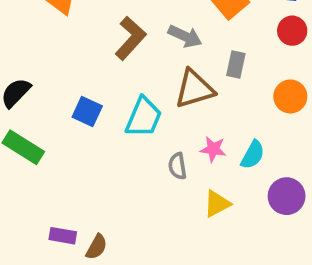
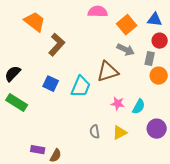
gray arrow: (185, 36) -> (126, 50), moved
brown L-shape: (130, 38) -> (57, 45), moved
gray rectangle: (236, 65) -> (150, 59), moved
gray semicircle: (177, 166) -> (95, 132), moved

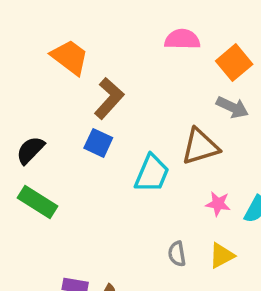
blue square: (51, 84) -> (98, 143), moved

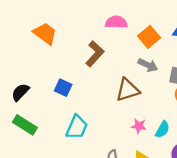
brown L-shape: (109, 98) -> (95, 54), moved
cyan trapezoid: (152, 173) -> (77, 127), moved

